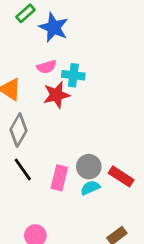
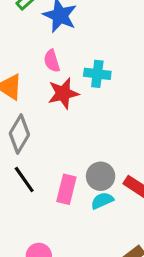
pink semicircle: (47, 67) -> (52, 61), turned 90
cyan cross: (73, 75) -> (97, 74), moved

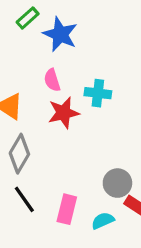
gray circle: (101, 176) -> (117, 183), moved

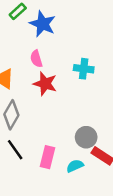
cyan cross: (98, 93) -> (84, 69), moved
red star: (64, 113) -> (45, 84), turned 30

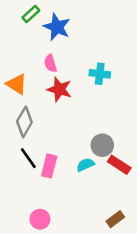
pink rectangle: (48, 157) -> (49, 166), moved
cyan semicircle: (75, 166) -> (85, 165), moved

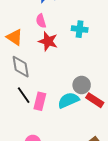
gray diamond: (24, 122) -> (21, 67), turned -40
cyan semicircle: (85, 165) -> (68, 100), size x1.5

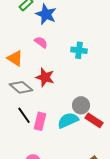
pink semicircle: (41, 21) -> (41, 42), turned 144
red star: (48, 41) -> (45, 77), moved
gray diamond: (21, 67) -> (21, 87), turned -40

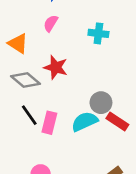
pink semicircle: (41, 42) -> (51, 23), turned -96

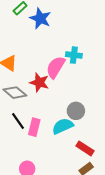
pink semicircle: (51, 23) -> (56, 67), moved, size x1.6
red rectangle: (117, 121) -> (85, 148), moved

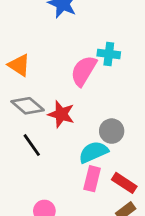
red star: (39, 82) -> (61, 114), moved
pink rectangle: (34, 127) -> (92, 179), moved

